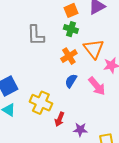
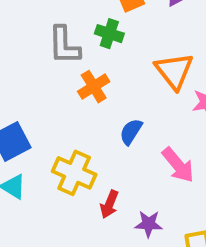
green cross: (71, 29) -> (109, 34), moved
orange cross: (69, 56) -> (94, 87), moved
pink arrow: (97, 86) -> (178, 165), moved

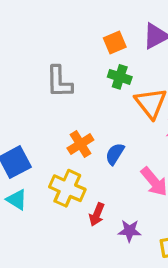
green cross: (109, 34) -> (120, 77), moved
orange cross: (94, 87) -> (80, 144), moved

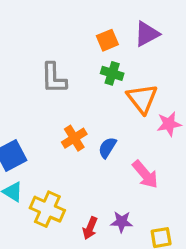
yellow cross: (67, 188) -> (47, 209), moved
red arrow: (97, 214) -> (90, 228), moved

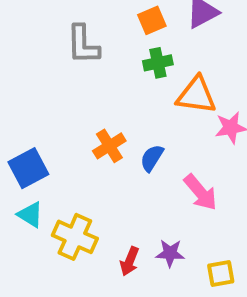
green cross: (112, 73) -> (158, 63), turned -30
gray L-shape: (54, 78) -> (83, 45), moved
orange triangle: (142, 99) -> (196, 95), turned -44

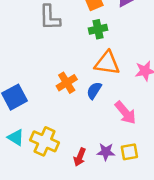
orange triangle: (196, 95) -> (107, 63), moved
cyan triangle: (30, 215) -> (16, 137), moved
yellow square: (221, 273) -> (129, 152), moved

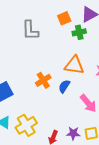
green cross: (98, 29) -> (79, 32), moved
yellow cross: (45, 141) -> (26, 125), turned 35

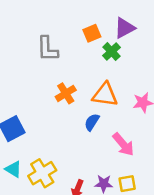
green cross: (79, 32) -> (111, 52), turned -32
orange cross: (43, 80) -> (66, 93), moved

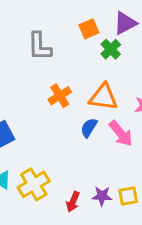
pink arrow: (123, 144) -> (121, 133), moved

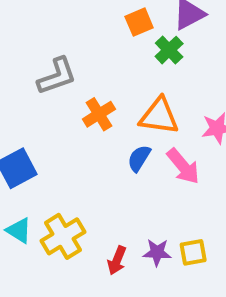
gray L-shape: (39, 46) -> (57, 76), moved, turned -108

